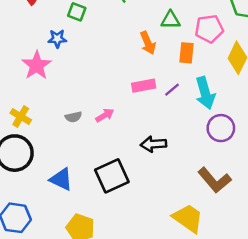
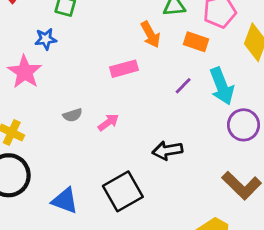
orange rectangle: (186, 53) -> (196, 42), turned -72
pink rectangle: (144, 86) -> (124, 69), moved
gray semicircle: (73, 117) -> (73, 115), moved

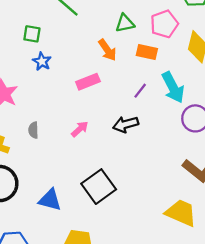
blue star: (46, 39) -> (42, 61), moved, turned -30
gray semicircle: (73, 115) -> (33, 130), moved, turned 112
black arrow: (167, 150) -> (126, 124), moved

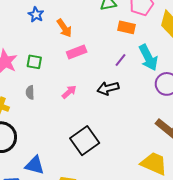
green square: (32, 34) -> (34, 62), moved
orange arrow: (107, 50) -> (64, 28), moved
blue star: (42, 61) -> (36, 15), moved
blue triangle: (50, 200) -> (35, 165), moved

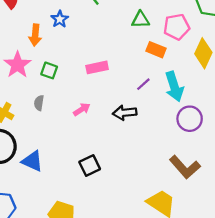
orange arrow: (64, 28) -> (35, 35), moved, turned 30
black square: (85, 141) -> (90, 165), size x0.7
blue triangle: (35, 165) -> (32, 161), moved

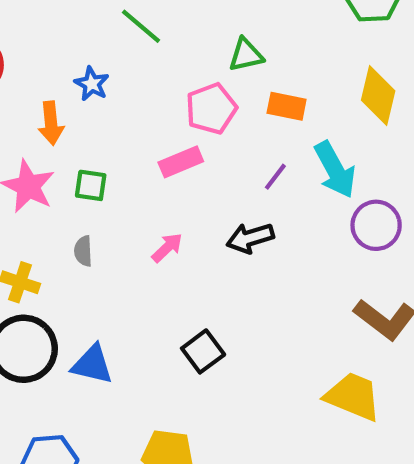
pink pentagon: (177, 27) -> (211, 109), moved

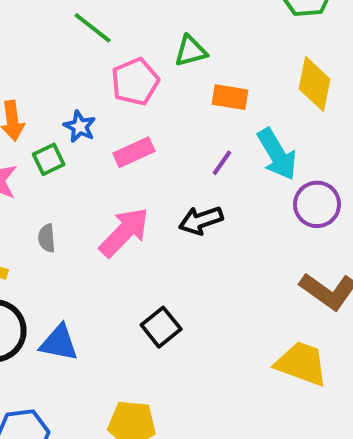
blue star: (92, 84) -> (80, 126), moved
pink pentagon: (211, 109) -> (135, 82), moved
green square: (91, 185) -> (49, 159), moved, turned -32
pink arrow: (167, 248) -> (124, 232), size x1.8

